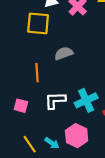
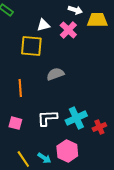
orange line: (37, 73) -> (20, 88), moved

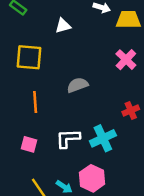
pink cross: (68, 30) -> (126, 60), moved
yellow square: (31, 46) -> (29, 57), moved
red cross: (99, 127) -> (131, 110), moved

